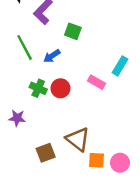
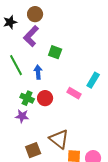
blue arrow: (52, 56) -> (38, 72), turned 120
purple star: (17, 118) -> (22, 116), moved

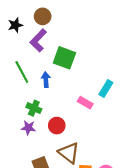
green square: (55, 52) -> (64, 58), size x1.5
red circle: (45, 98) -> (57, 126), moved

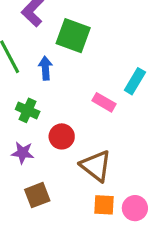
purple star: (28, 128) -> (23, 153), moved
brown triangle: (69, 153) -> (96, 166), moved

